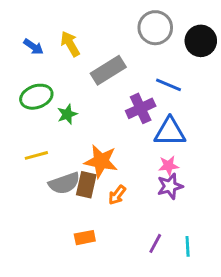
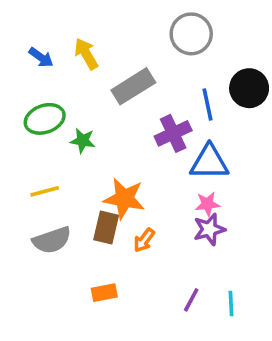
black circle: (201, 41) -> (249, 88), moved
blue line: (168, 85) -> (207, 104), turned 55
green star: (67, 114) -> (83, 141), turned 30
gray semicircle: (64, 183) -> (52, 240), moved

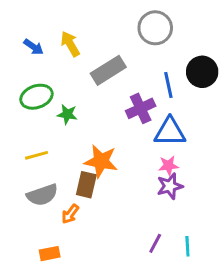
orange arrow: (144, 240) -> (70, 214), moved
orange rectangle: (104, 293) -> (50, 254), moved

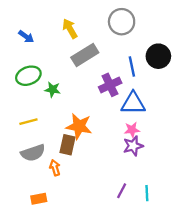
yellow arrow: (70, 44) -> (70, 29), moved
orange arrow: (70, 214) -> (55, 168), turned 126

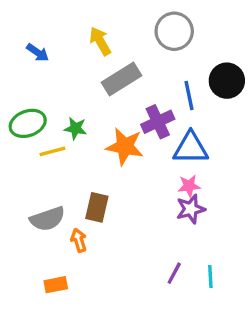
green ellipse: (28, 76) -> (28, 123), moved
yellow line: (28, 122) -> (52, 151), moved
orange star: (79, 126) -> (125, 146), moved

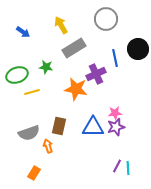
green star: (75, 128) -> (46, 67), moved
blue triangle: (191, 148) -> (93, 127), moved
purple line: (174, 273) -> (117, 166), moved
orange rectangle: (56, 285) -> (34, 173), turned -48

